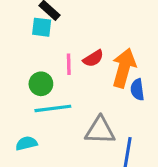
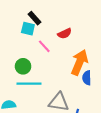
red semicircle: (93, 58) -> (65, 33), moved
pink line: (69, 64) -> (44, 46), moved, turned -48

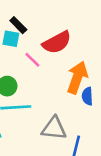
red semicircle: (65, 33) -> (57, 42), size x1.6

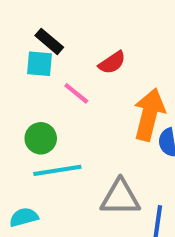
red semicircle: (57, 42) -> (112, 63), size x0.6

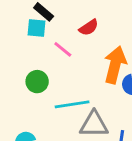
cyan line: (57, 170) -> (72, 104), moved

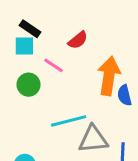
green circle: (37, 82) -> (29, 85), moved

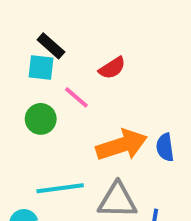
orange arrow: (109, 76) -> (122, 145), moved, turned 57
cyan line: (69, 121) -> (60, 188), moved

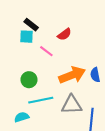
green circle: (41, 119) -> (29, 80), moved

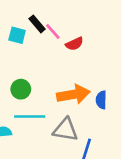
cyan square: (27, 37) -> (17, 35), moved
pink line: (46, 51) -> (53, 31), moved

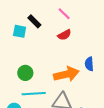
pink line: (53, 31) -> (64, 14), moved
blue semicircle: (101, 100) -> (89, 64), moved

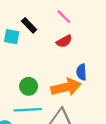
blue semicircle: (89, 64) -> (81, 72), moved
green circle: (25, 73) -> (29, 86), moved

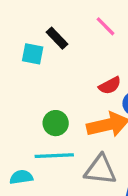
red semicircle: (64, 41) -> (110, 86), moved

